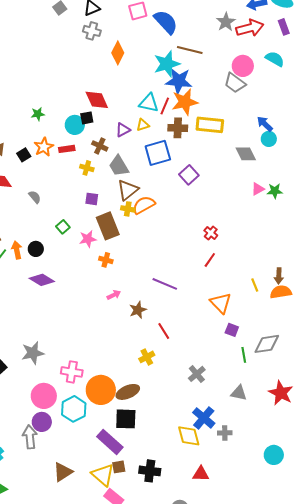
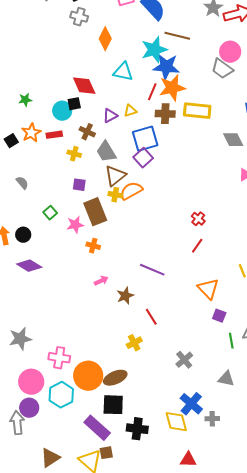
cyan triangle: (149, 103) -> (123, 72), moved
purple square: (189, 175) -> (143, 158), moved
black cross: (150, 471) -> (137, 429), moved

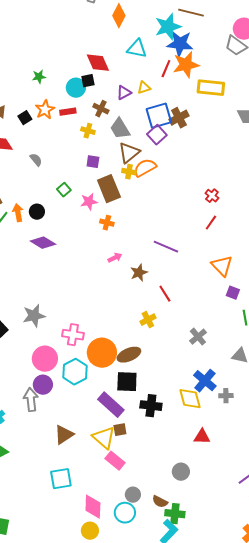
brown cross: (165, 114) -> (179, 118), moved, turned -30

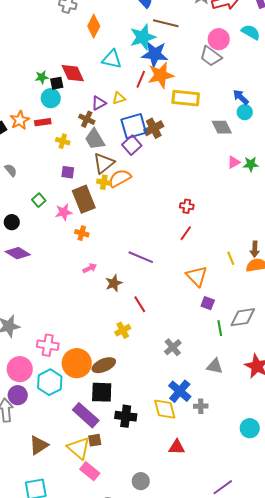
green star: (39, 77) -> (42, 77), moved
black square: (88, 81) -> (57, 83), moved
brown cross: (101, 109) -> (87, 119), moved
red cross: (212, 196) -> (187, 206), turned -32
gray circle: (181, 472) -> (141, 481), moved

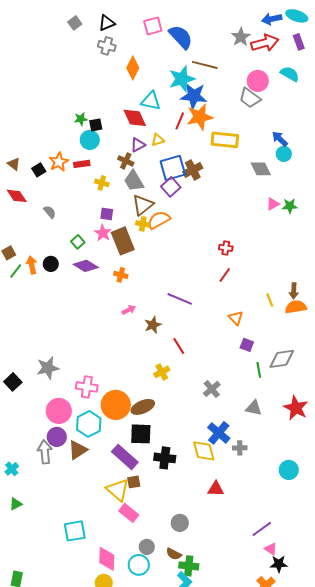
red diamond: (73, 73) -> (135, 118), moved
pink star: (64, 212) -> (103, 233), moved, turned -30
purple diamond: (18, 253) -> (86, 266), moved
orange triangle: (197, 276) -> (236, 318), size x0.7
brown triangle: (39, 445) -> (78, 450), moved

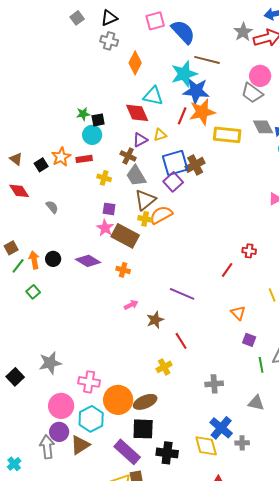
gray diamond: (261, 169) -> (263, 127), moved
brown rectangle: (123, 241) -> (125, 236), turned -40
green square: (78, 242) -> (33, 292), moved
red cross: (226, 248) -> (249, 251), moved
gray cross: (212, 389) -> (214, 384), turned 36

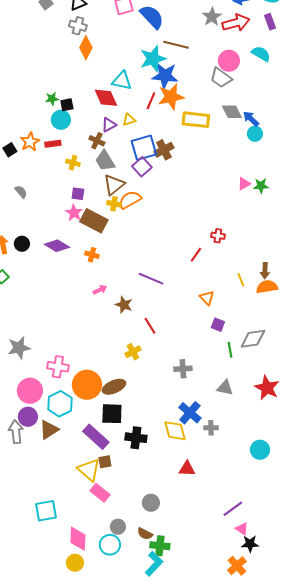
orange diamond: (135, 63) -> (86, 48), moved
brown star: (155, 320) -> (124, 305), turned -30

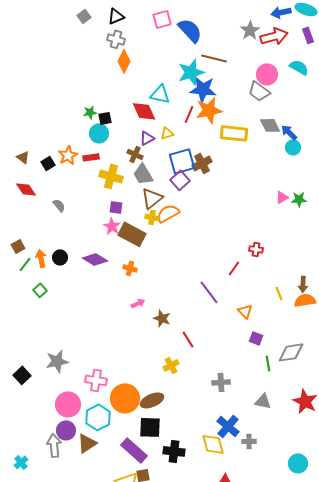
yellow cross: (73, 163) -> (111, 176), size x1.6
purple line: (151, 279) -> (209, 292), moved, turned 30

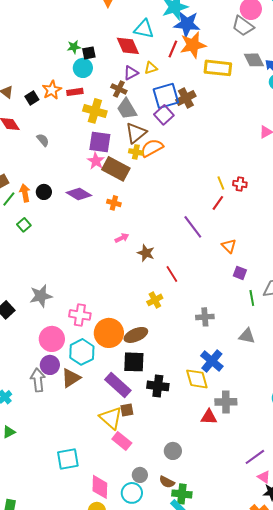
purple square: (116, 207) -> (100, 142), size x1.6
yellow line: (279, 293) -> (221, 183), moved
gray cross: (249, 441) -> (226, 402), moved, size x1.5

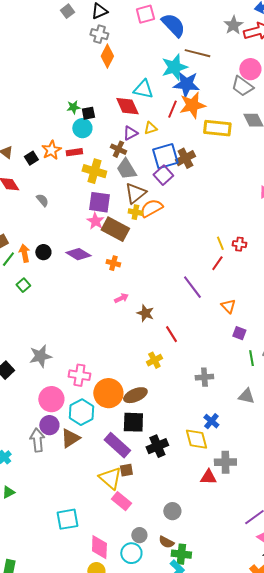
blue cross: (212, 361) -> (211, 421), size x0.7
black cross: (158, 386) -> (157, 446), turned -30

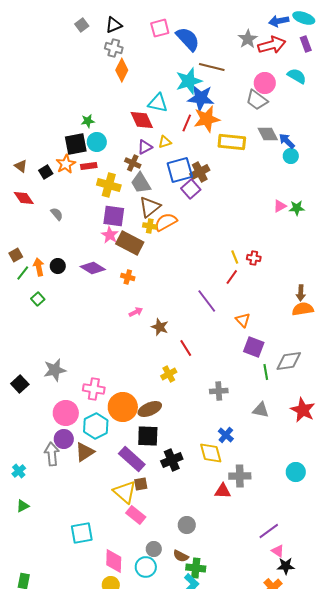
black square: (88, 113) -> (76, 144), moved, size x1.6
purple square: (163, 175) -> (191, 189), moved
purple square: (239, 333) -> (254, 347), size x1.5

